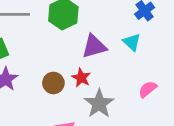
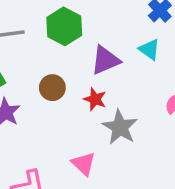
brown circle: (53, 83) -> (52, 88), moved

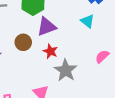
purple triangle: (105, 60) -> (47, 27), moved

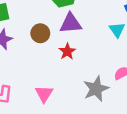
gray star: (66, 70) -> (96, 89), moved

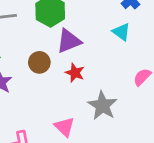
gray star: (96, 89) -> (102, 106), moved

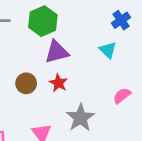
brown circle: (39, 62) -> (26, 83), moved

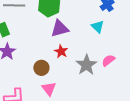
brown circle: (26, 83) -> (41, 68), moved
gray star: (80, 118) -> (86, 65), moved

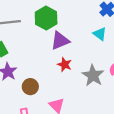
brown circle: (41, 68) -> (30, 87), moved

